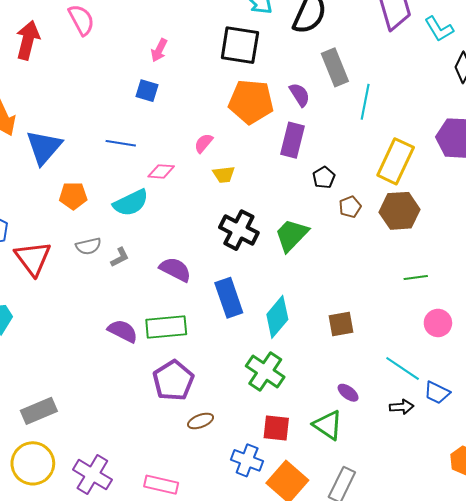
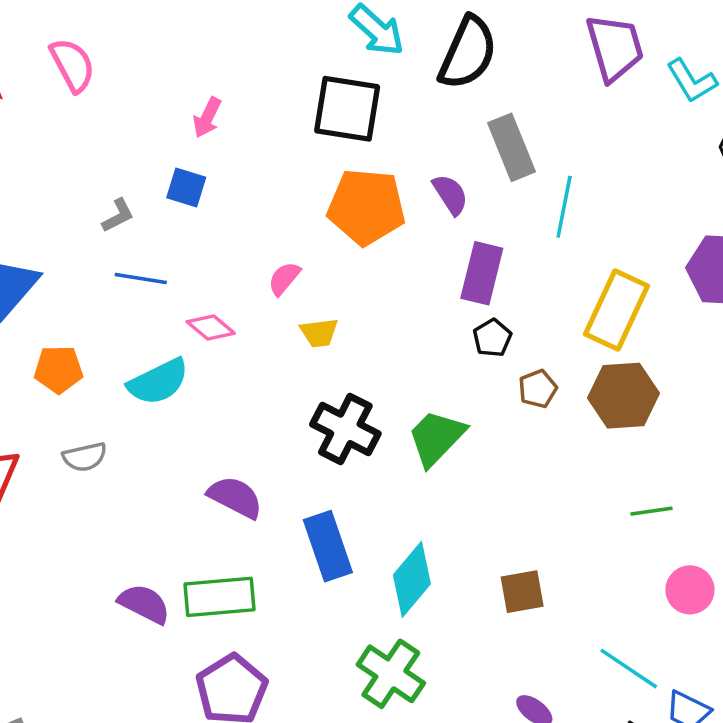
purple rectangle: (292, 140) -> (482, 273), moved
pink diamond: (161, 171) -> (211, 327), turned 36
gray L-shape: (120, 257) -> (118, 216), moved

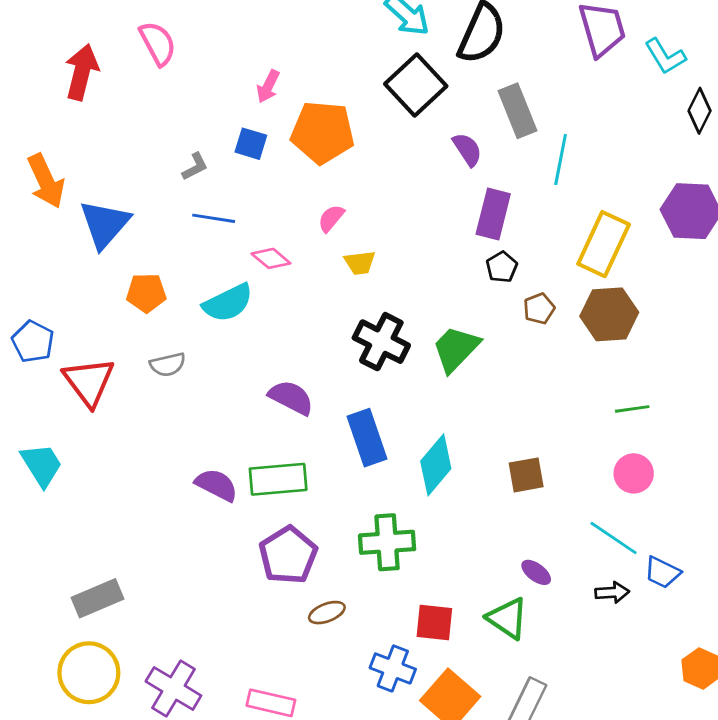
black square: (347, 109) -> (416, 85), moved, turned 38
orange pentagon: (366, 207) -> (323, 132), moved
pink circle: (690, 590) -> (634, 473), moved
green cross: (391, 674) -> (387, 542), moved, turned -38

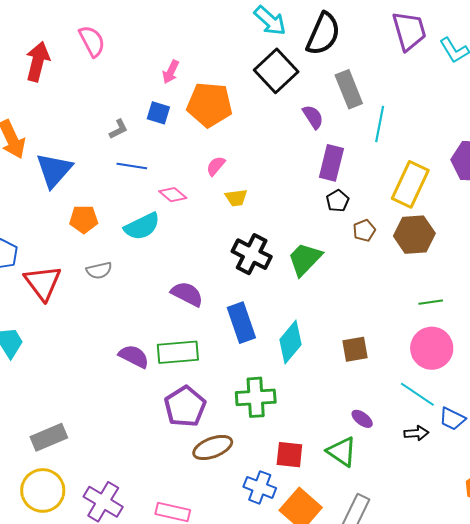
pink circle: (634, 473) -> (432, 348), size x1.5
brown ellipse: (327, 613) -> (213, 447), size x1.5

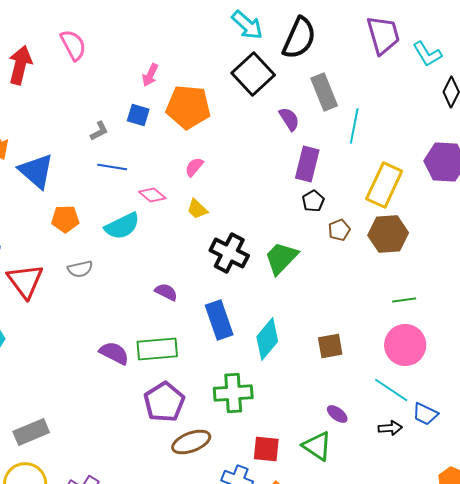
blue triangle: (54, 170) -> (36, 171), turned -30
yellow trapezoid: (236, 198) -> (197, 209), moved, turned 50
purple semicircle: (187, 294) -> (166, 292), size x0.7

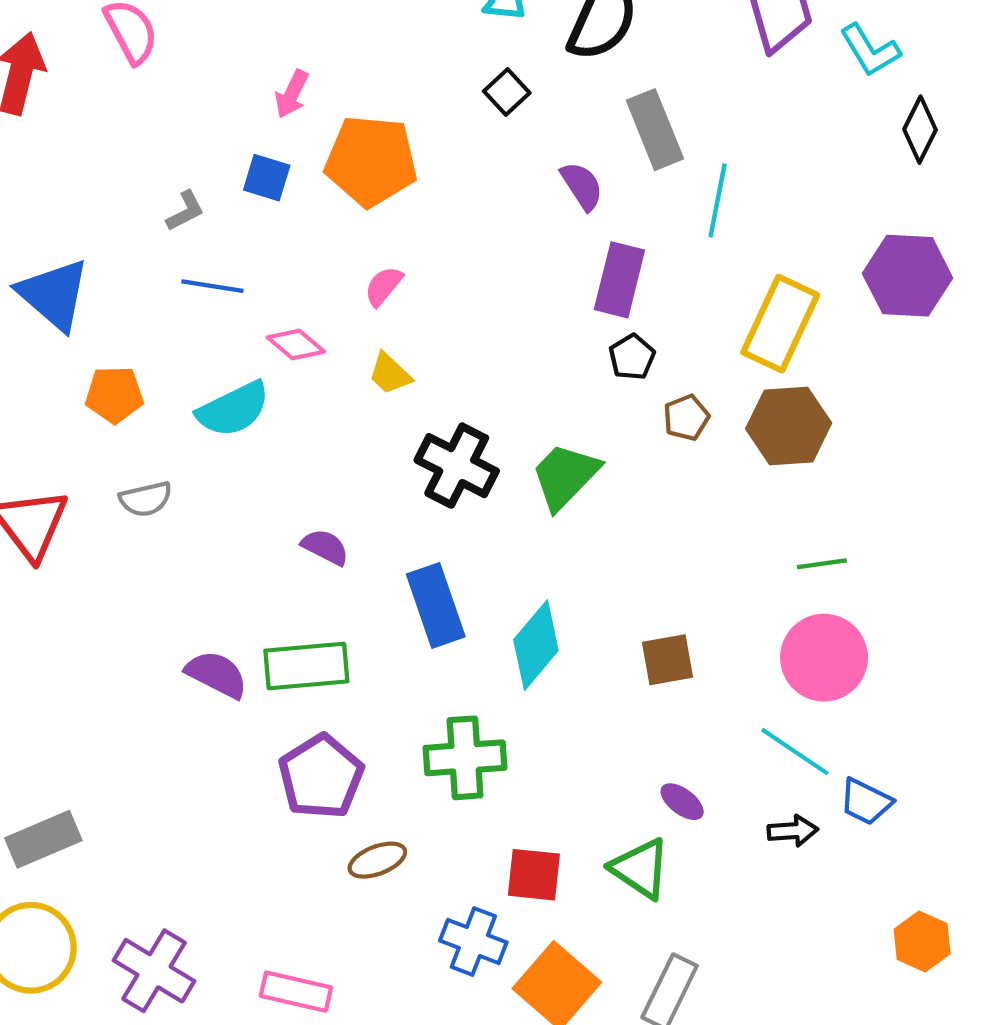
black square: (253, 74) -> (507, 92), size x0.5
brown ellipse: (191, 442) -> (377, 860), size x0.7

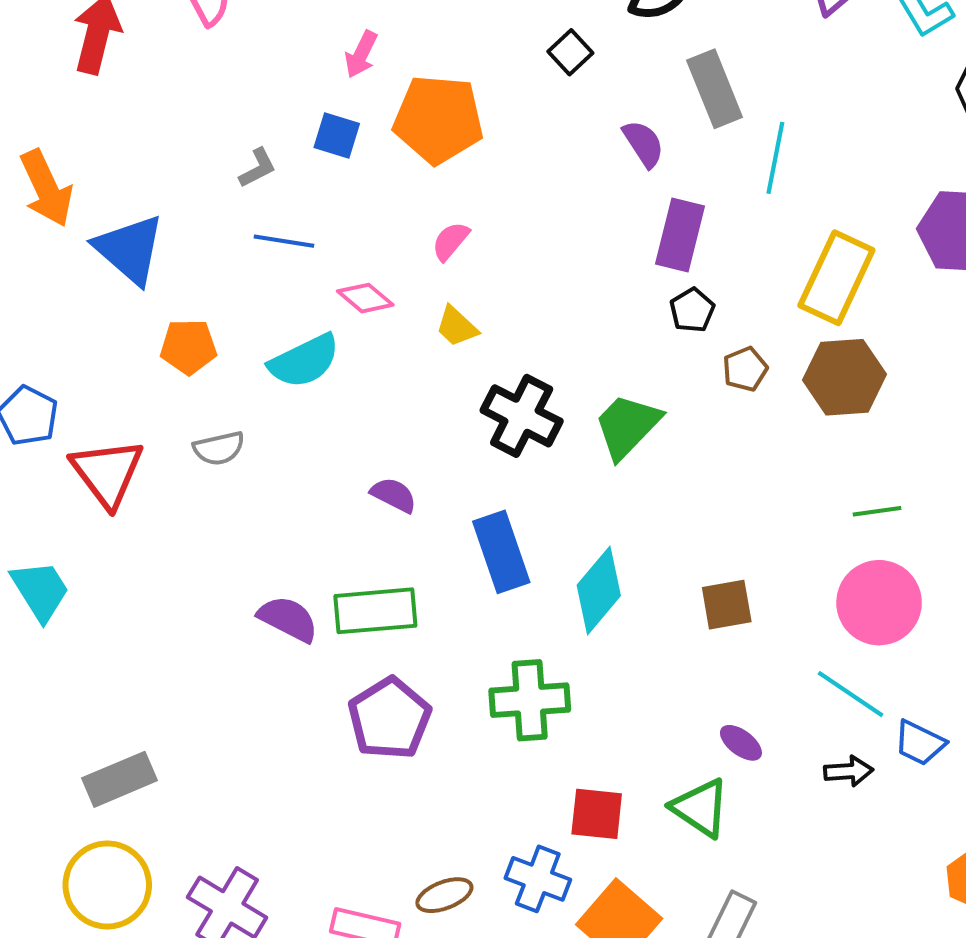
brown ellipse: (377, 860) -> (444, 895), moved

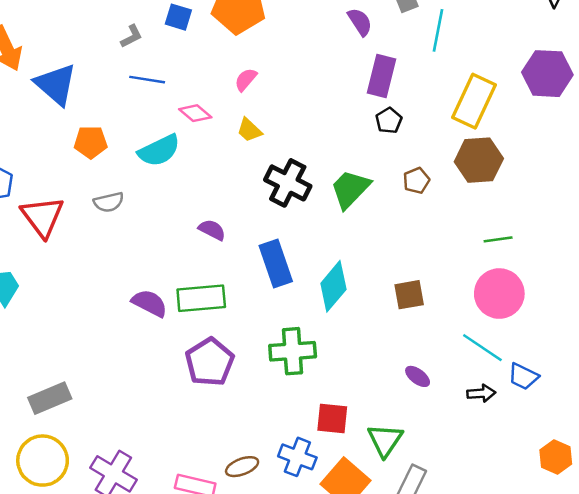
brown pentagon: (745, 369) -> (416, 181), moved
green triangle: (700, 808) -> (385, 440), moved, turned 30

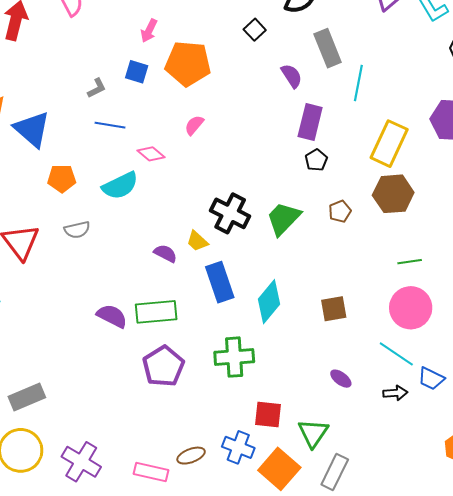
yellow trapezoid: (249, 130) -> (197, 241), moved

